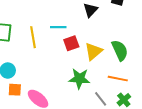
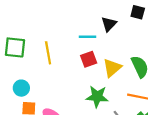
cyan line: (58, 27) -> (88, 37), moved

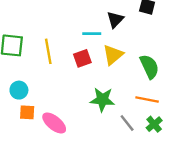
red square: (89, 59) -> (82, 58), moved
yellow triangle: (112, 68) -> (113, 55), moved

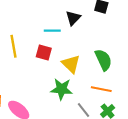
yellow triangle: (113, 55) -> (71, 64), moved, turned -36
red square: (82, 58) -> (44, 53), turned 35

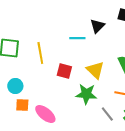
red square: (44, 53) -> (64, 71), moved

